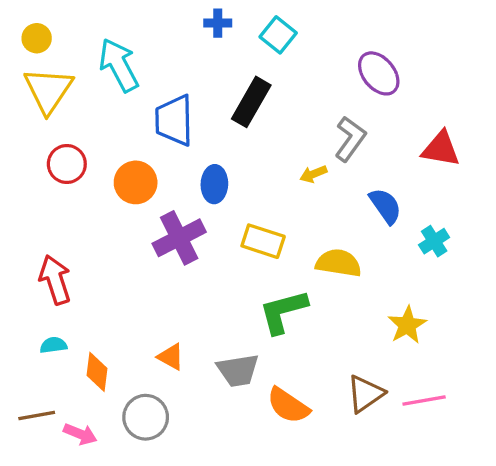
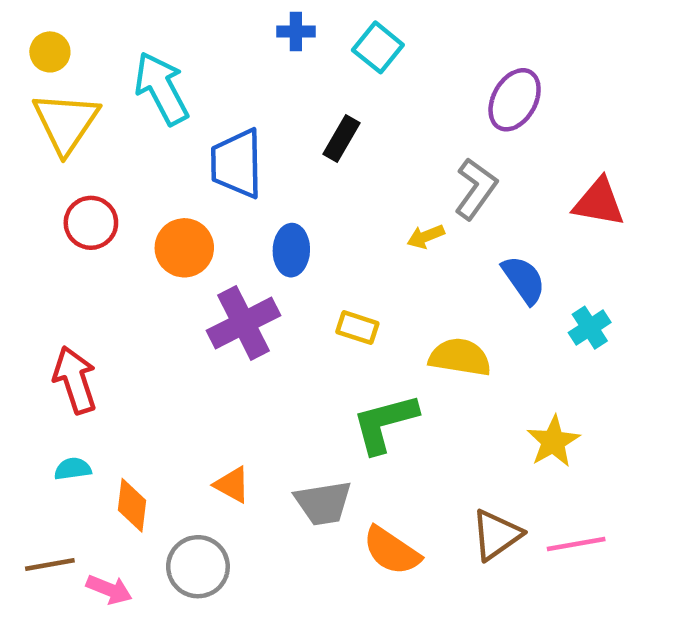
purple ellipse: (379, 73) -> (515, 100), turned 69
black rectangle: (251, 102) -> (341, 139), size x0.7
yellow rectangle: (263, 241) -> (357, 328), size x0.7

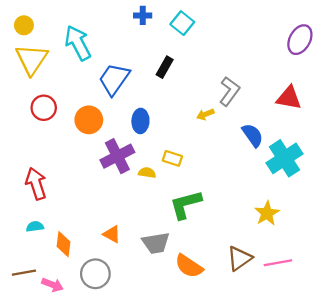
purple ellipse: (515, 100) -> (300, 40), moved
blue trapezoid: (237, 164) -> (114, 79), turned 36
cyan cross: (590, 328) -> (285, 158), size x1.8
yellow semicircle: (460, 357) -> (147, 173), moved, size x0.6

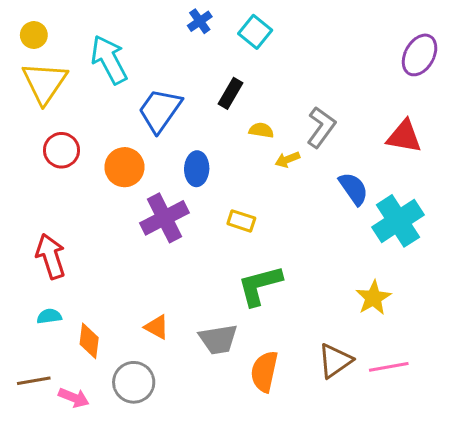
blue cross: (143, 15) -> (200, 21), turned -35
yellow semicircle: (147, 173) -> (261, 130), moved
orange semicircle: (189, 266) -> (264, 372), turned 68

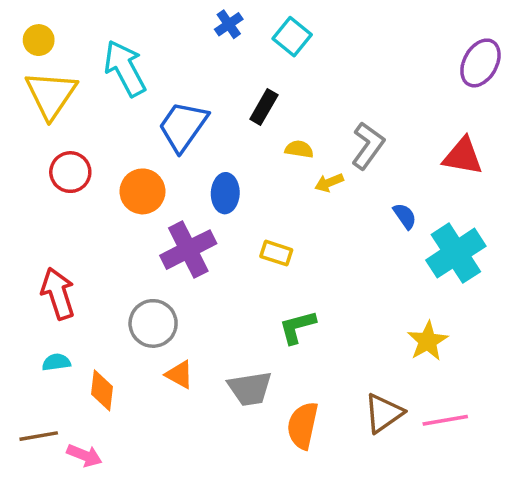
blue semicircle: (353, 189) -> (405, 216), size x0.7
green L-shape: (260, 285) -> (297, 327), size x0.7
gray circle: (134, 382) -> (153, 323), moved

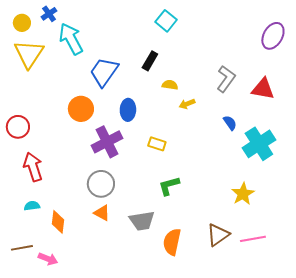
blue cross: (229, 24) -> (49, 14), moved
gray L-shape: (368, 146) -> (226, 79), moved
red circle: (70, 172) -> (18, 127), moved
gray circle: (153, 323) -> (101, 184), moved

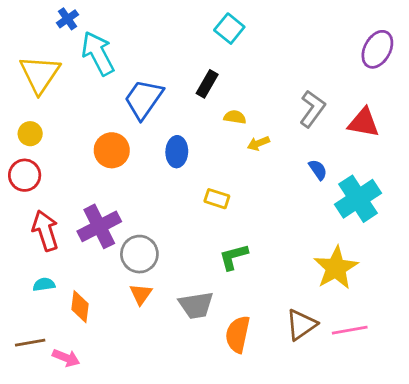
yellow circle: (22, 23) -> (30, 134), moved
purple cross: (107, 142) -> (99, 226), moved
yellow star: (243, 194) -> (336, 268), size x1.4
orange triangle: (102, 213) -> (141, 294), turned 36

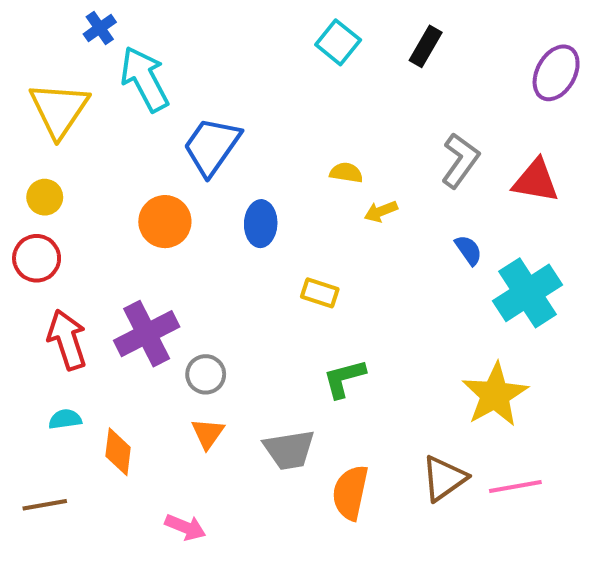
black rectangle: (207, 84) -> (426, 46), moved
gray circle: (139, 254) -> (206, 374), size x0.7
pink arrow: (66, 358) -> (185, 527), moved

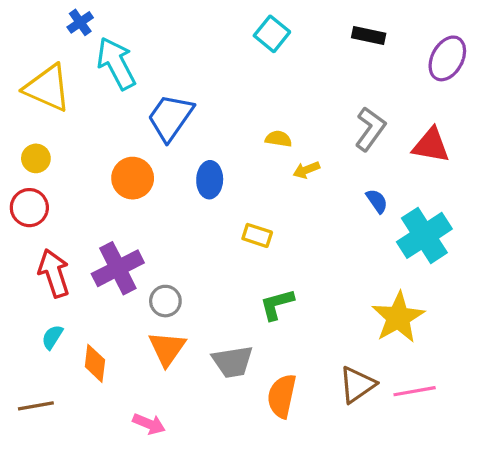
black rectangle: (426, 46) -> (369, 35), moved, turned 72
yellow triangle: (59, 110) -> (47, 88), turned -40
cyan semicircle: (65, 419) -> (52, 337), turned -50
orange triangle: (208, 433) -> (167, 349), size x1.4

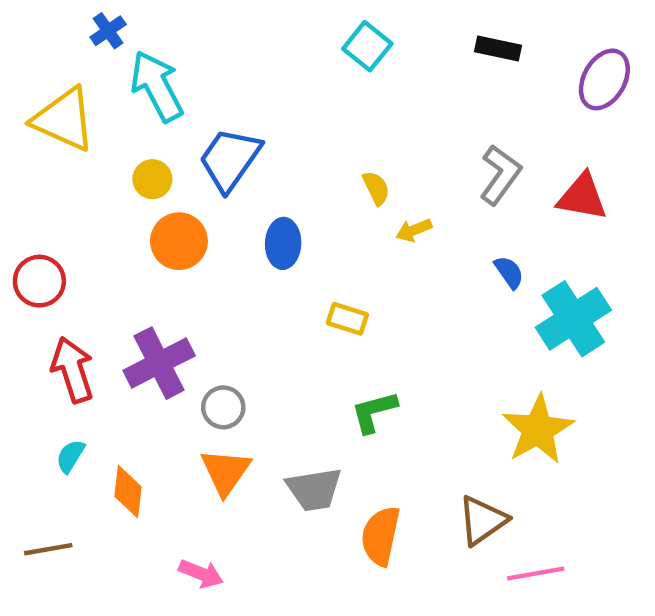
yellow semicircle: (278, 139) -> (376, 188), turned 55
yellow circle: (36, 158) -> (152, 179), moved
pink line: (415, 391) -> (536, 574), moved

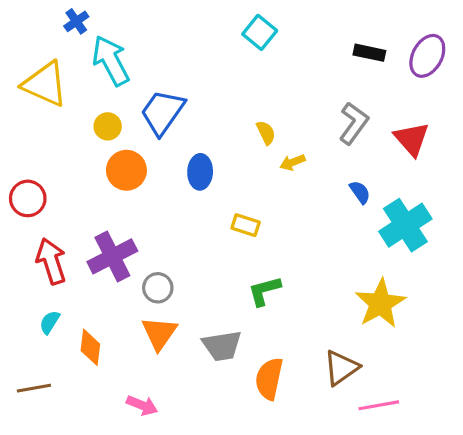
black rectangle: (498, 48) -> (369, 53), moved
red triangle: (582, 197) -> (412, 139), turned 39

